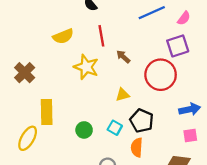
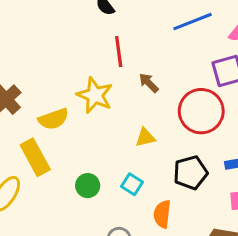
yellow semicircle: (63, 36) -> (53, 119), moved
yellow rectangle: (47, 112) -> (35, 157), turned -30
black pentagon: (142, 121) -> (190, 173), moved, turned 30

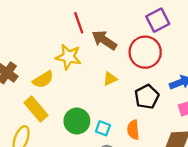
brown arrow: (149, 83) -> (104, 40), size x1.6
cyan square: (132, 184) -> (103, 128), moved
green circle: (88, 186) -> (77, 121), size x1.5

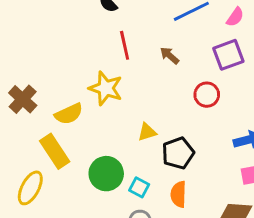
brown arrow: (104, 40) -> (169, 56), moved, size x0.6
red circle: (145, 52) -> (207, 95), size x0.6
yellow triangle: (110, 79) -> (147, 132), moved
black pentagon: (147, 97) -> (178, 153), moved

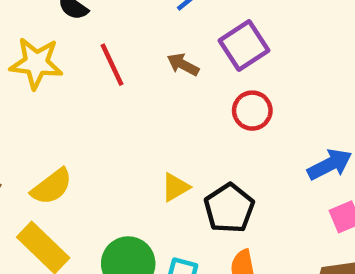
purple square: (228, 55) -> (244, 46), moved
yellow star: (106, 88) -> (36, 63), moved

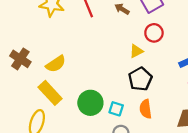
yellow triangle: (175, 187) -> (136, 51), moved

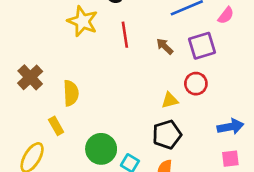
yellow semicircle: (56, 64) -> (71, 93), turned -72
yellow rectangle: (50, 93) -> (56, 126), size x0.6

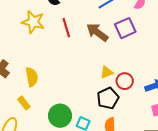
brown arrow: (165, 46) -> (97, 32), size x1.6
red circle: (196, 84) -> (125, 81), moved

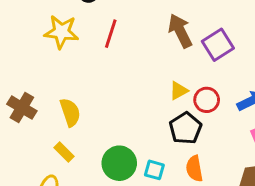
red line: (66, 28) -> (111, 34), turned 42
purple square: (125, 28) -> (218, 45), moved
brown arrow: (97, 32) -> (180, 31), moved, turned 35

